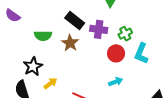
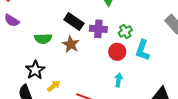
cyan arrow: (116, 82) -> (119, 80), turned -56

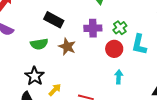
black rectangle: (74, 21) -> (54, 20), moved

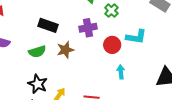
green cross: (120, 28) -> (111, 11), moved
cyan L-shape: (139, 44) -> (136, 37), turned -85
brown star: (67, 47) -> (65, 50), turned -30

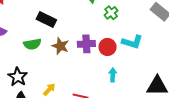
purple cross: (88, 28) -> (86, 44), moved
brown star: (65, 50) -> (60, 46), turned 30
black star: (38, 84) -> (18, 77), moved

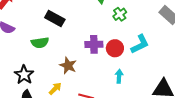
cyan L-shape: (132, 42) -> (140, 44), turned -45
brown star: (60, 46) -> (68, 66), moved

